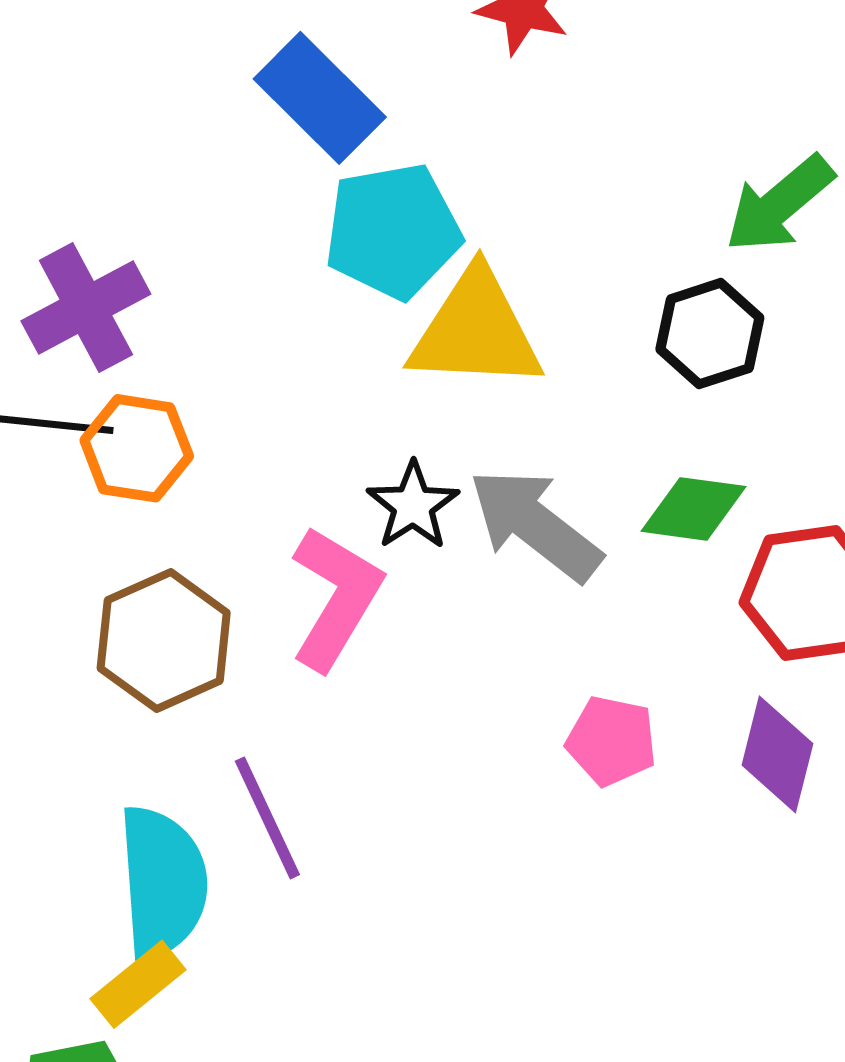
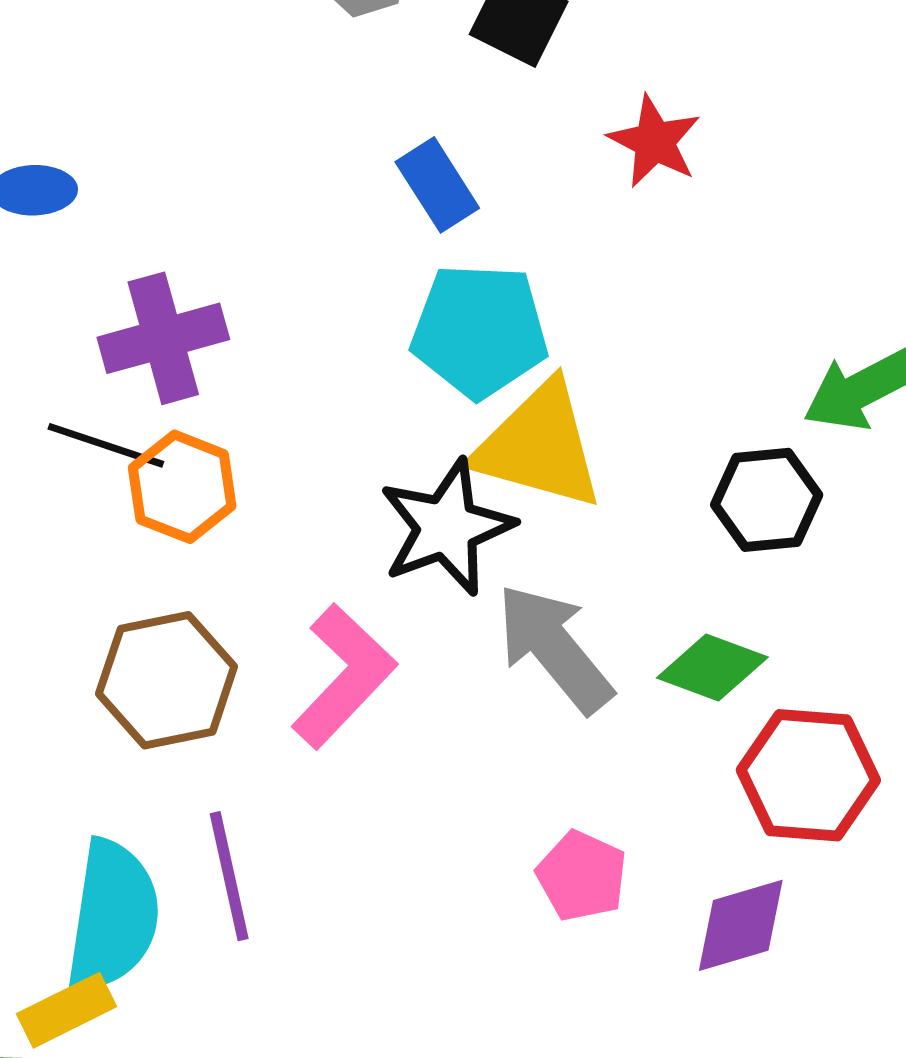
blue rectangle: (320, 98) -> (437, 185), size x0.7
black star: (413, 506) -> (447, 527), moved, size x1.5
purple diamond: (777, 754) -> (741, 925), turned 47

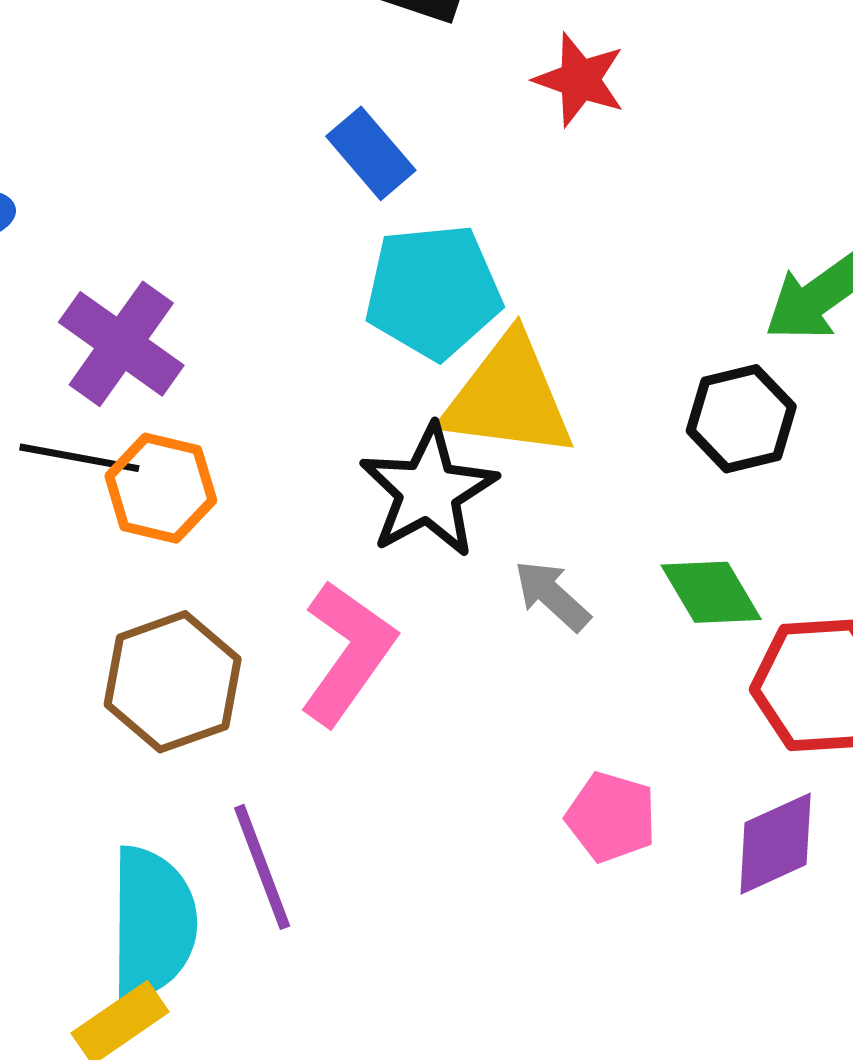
purple cross: (163, 338) -> (121, 344), turned -31
gray arrow: (554, 648) -> (552, 595), size x0.6
green diamond: (712, 667) -> (711, 592), turned 47

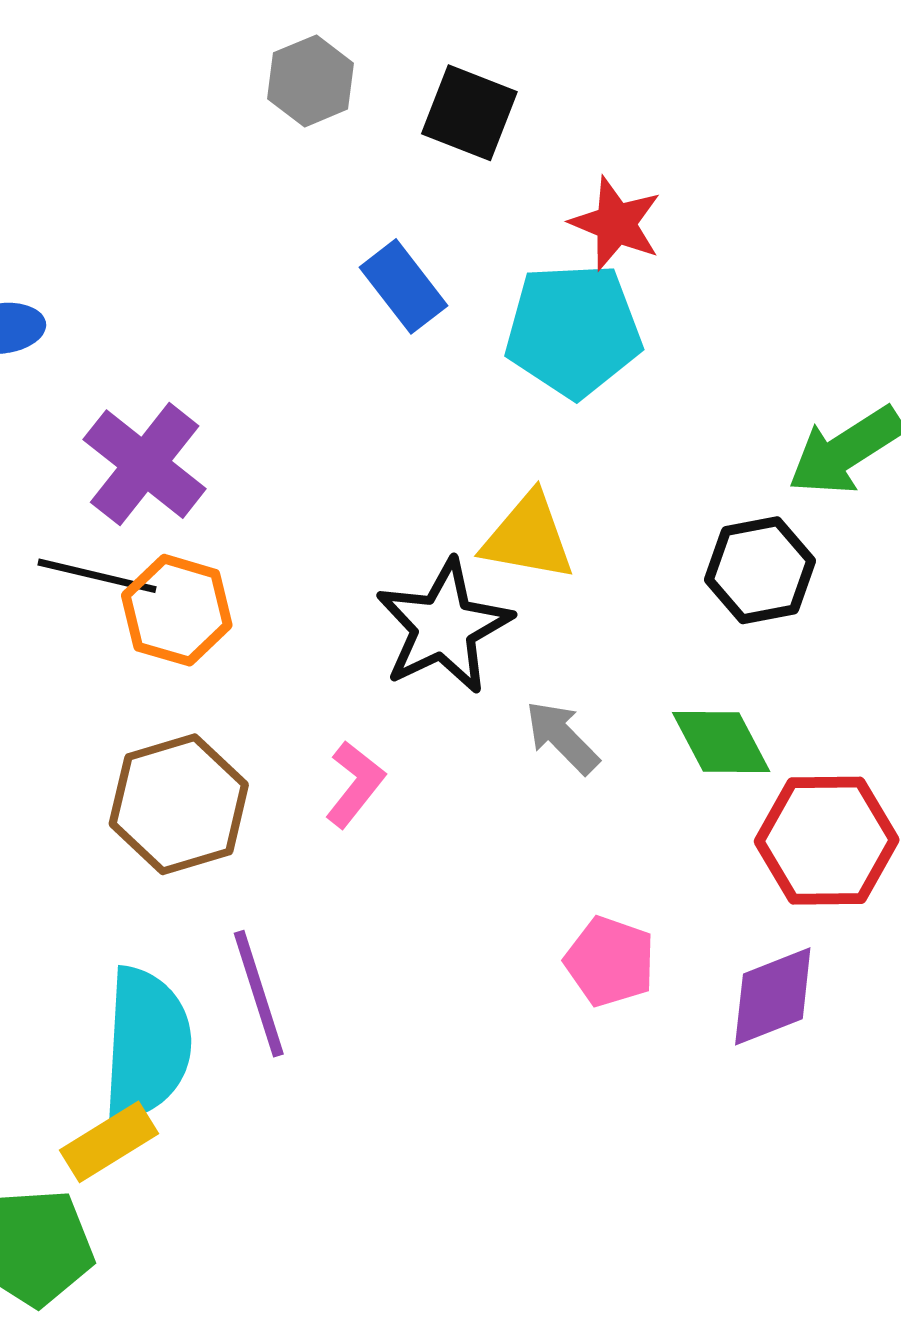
cyan pentagon: (433, 292) -> (573, 330), moved
yellow triangle: (508, 397) -> (528, 537), size x0.7
pink L-shape: (347, 653) -> (355, 784), size x0.6

